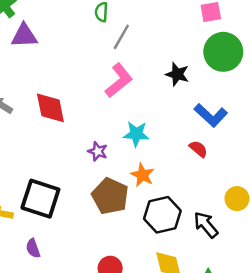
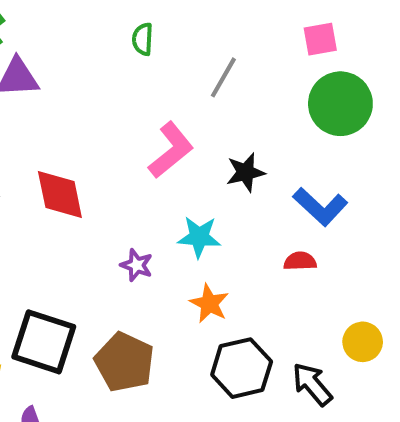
gray line: (121, 37) -> (223, 77), moved
black star: (177, 74) -> (246, 172), moved, turned -30
red semicircle: (198, 149) -> (300, 261), turned -42
brown pentagon: (110, 196) -> (124, 362), moved

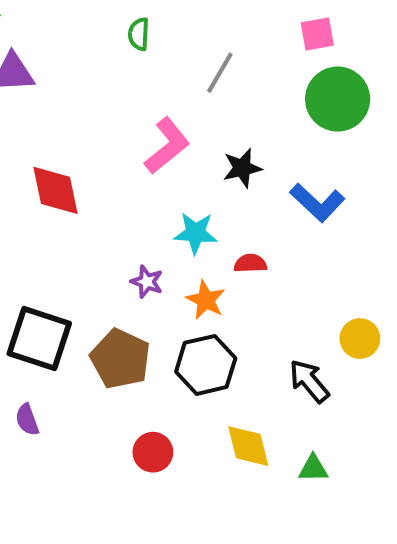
red semicircle: (300, 261) -> (250, 263), moved
purple star: (137, 265) -> (147, 282), moved
black hexagon: (242, 368) -> (206, 365), moved

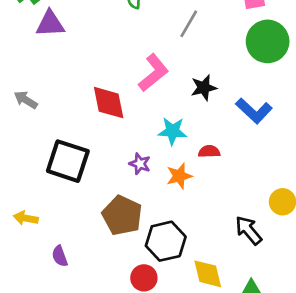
red diamond: (55, 190) -> (109, 103), moved
orange star: (206, 300) -> (179, 176), turned 30
black square: (39, 339) -> (68, 161), moved
black hexagon: (206, 365) -> (166, 241), moved

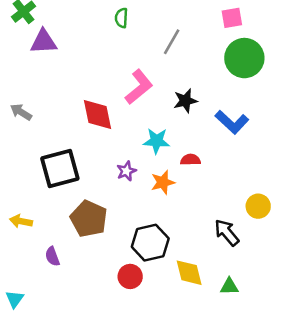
black square: (68, 161) -> (60, 169), turned -33
purple star: (140, 164) -> (126, 171), turned 30
brown pentagon: (122, 215) -> (89, 219), moved

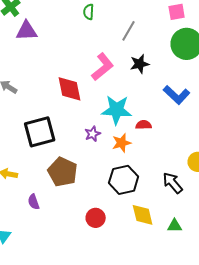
black star: (185, 101) -> (140, 64), moved
cyan star: (157, 141) -> (117, 110), size x1.4
black hexagon: (150, 243) -> (124, 180), moved

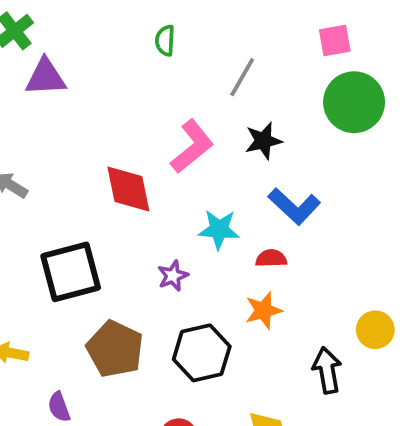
blue L-shape: (177, 95) -> (294, 206), moved
cyan star: (117, 110) -> (219, 229), size x0.7
orange star: (122, 143) -> (263, 310), moved
black hexagon: (124, 180) -> (202, 353), moved
black arrow: (173, 183) -> (327, 370), turned 30

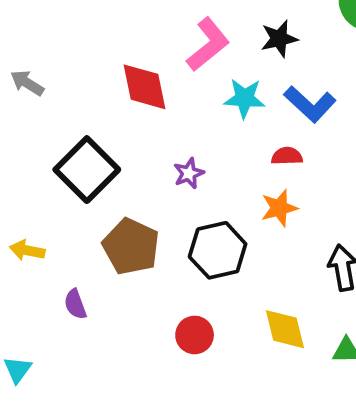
cyan star: (219, 229) -> (245, 98), moved
black square: (71, 272) -> (87, 170), turned -30

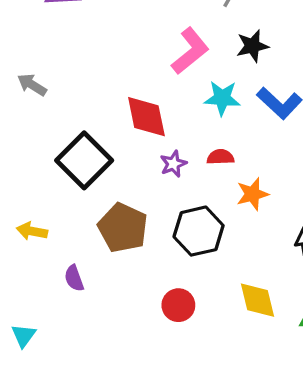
red diamond: (145, 87) -> (146, 117), moved
red semicircle: (287, 156) -> (220, 157), moved

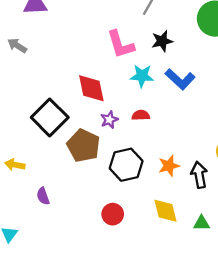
pink L-shape: (190, 51) -> (121, 44), turned 112
gray arrow: (32, 85) -> (17, 46), moved
orange star: (252, 194) -> (169, 166), moved
brown pentagon: (123, 228) -> (83, 146), moved

